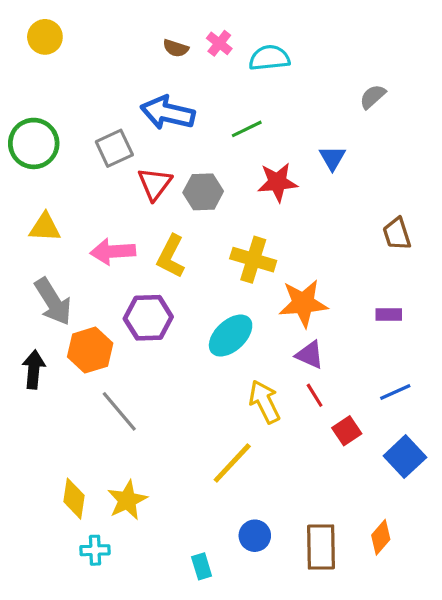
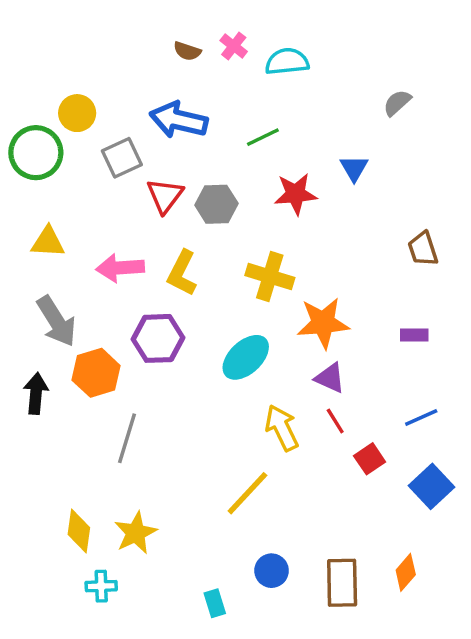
yellow circle: (45, 37) -> (77, 113), moved
gray line: (119, 411) -> (127, 438), turned 57

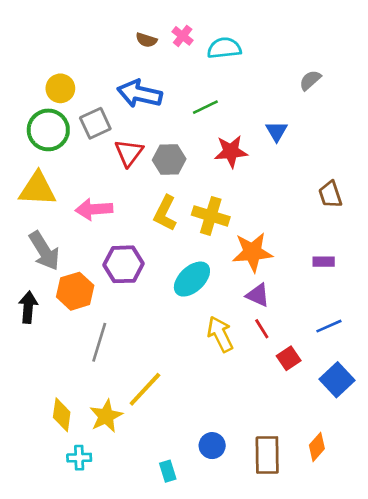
green circle: (36, 153) -> (48, 130), moved
yellow triangle: (48, 242) -> (38, 189), size x1.4
yellow L-shape: (182, 273) -> (165, 213), moved
yellow line: (247, 493) -> (145, 389), moved

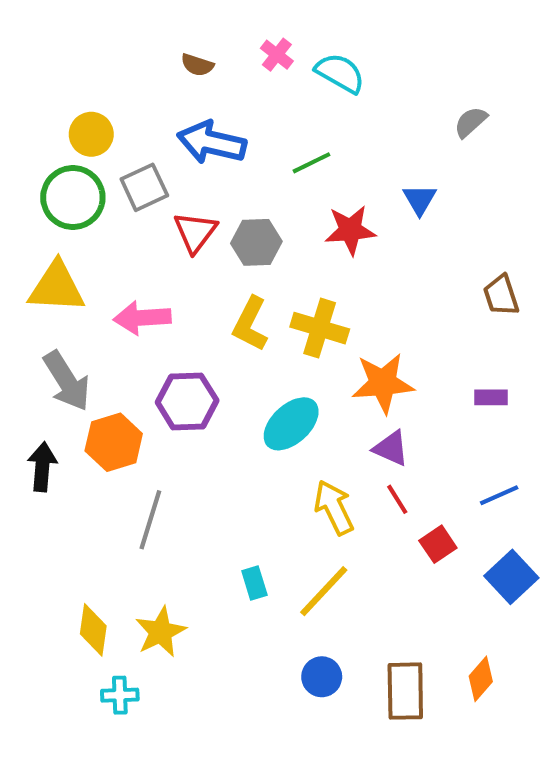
brown semicircle: (146, 40) -> (197, 65), moved
cyan semicircle: (224, 48) -> (340, 73), turned 36
yellow line: (145, 389) -> (324, 591), moved
cyan rectangle: (168, 471) -> (254, 583), moved

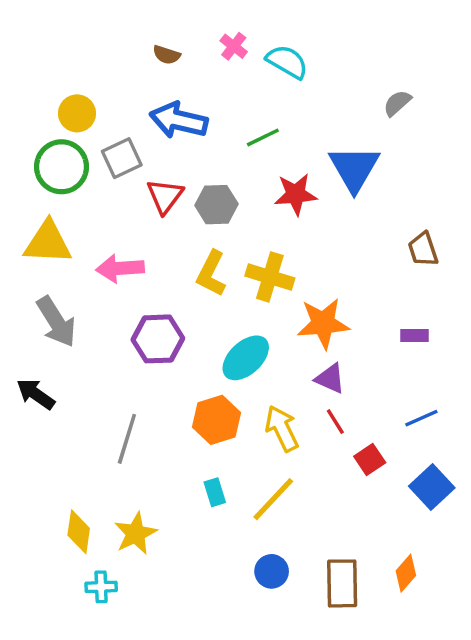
blue triangle: (420, 200) -> (354, 168), size x1.8
orange hexagon: (114, 442) -> (216, 420), moved
black arrow: (42, 467) -> (36, 394), turned -60

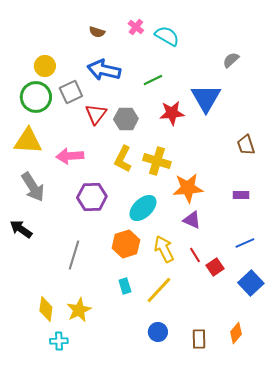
red line: (335, 422) -> (195, 255), moved
brown rectangle: (342, 583) -> (199, 339), size x0.7

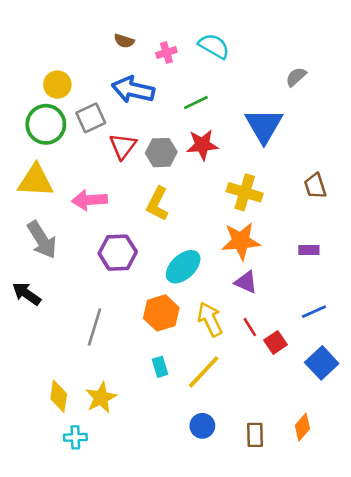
pink cross: (136, 27) -> (166, 52), moved, turned 35
red star: (172, 113) -> (202, 145), moved
yellow cross: (157, 161) -> (245, 192), moved

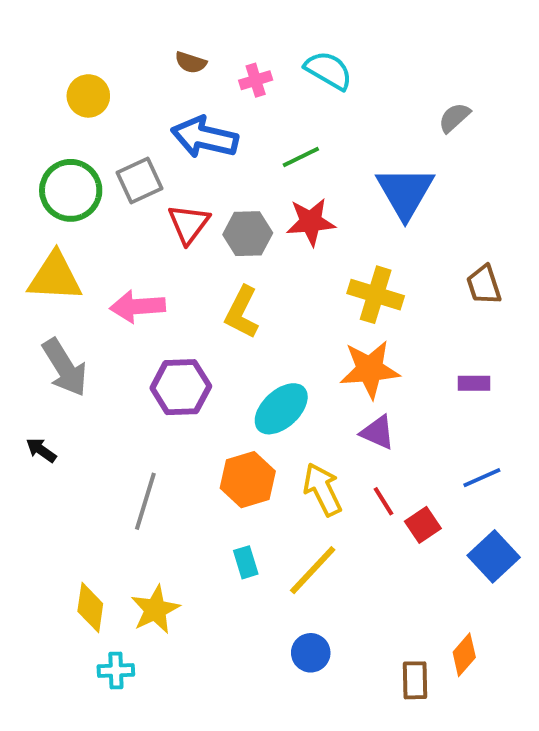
yellow circle: (57, 85) -> (88, 96), moved
black arrow: (27, 294) -> (41, 450), size x0.7
brown rectangle: (255, 435) -> (415, 680), moved

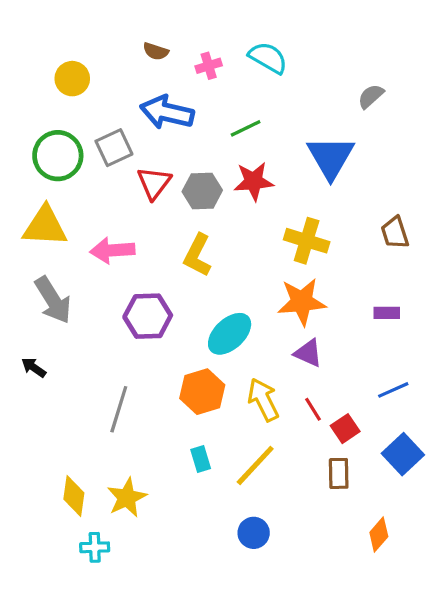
brown rectangle: (415, 680) -> (339, 473), moved

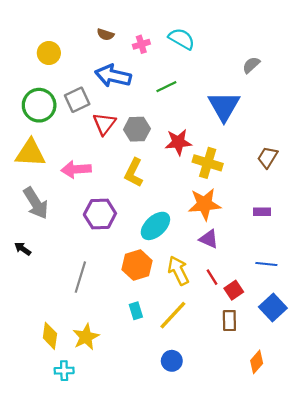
red star: (254, 181) -> (178, 142), moved
brown trapezoid: (395, 233) -> (268, 157), turned 50
blue line: (393, 390) -> (266, 264), turned 30

